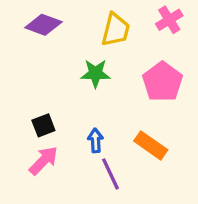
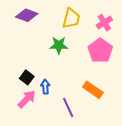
pink cross: (169, 20) -> (104, 23), moved
black square: (43, 125) -> (27, 77), turned -32
blue arrow: (95, 140) -> (45, 87), moved

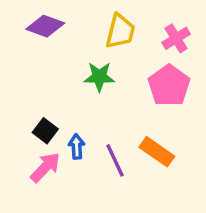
purple line: (68, 107) -> (115, 160), moved

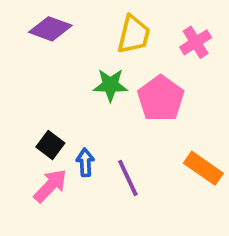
pink pentagon: (169, 85) -> (161, 98), moved
orange rectangle: (157, 152) -> (203, 168), moved

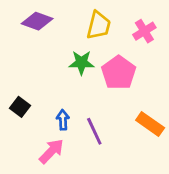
black square: (50, 145) -> (20, 107), moved
pink arrow: (50, 186) -> (51, 151), moved

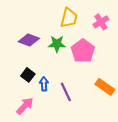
purple diamond: (37, 21) -> (29, 40), moved
black square: (20, 107) -> (28, 75), moved
pink arrow: (51, 151) -> (25, 106), moved

